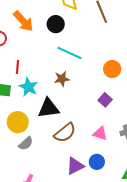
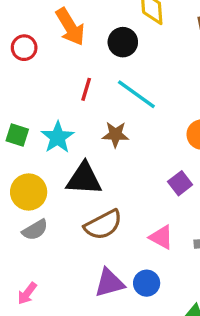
red line: (18, 67) -> (86, 89), moved

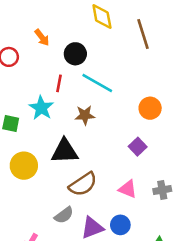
orange arrow: (70, 27) -> (42, 37), size x0.6
black circle: (123, 42) -> (75, 54), moved
cyan star: (58, 137) -> (41, 108), moved
gray semicircle: (35, 230) -> (64, 215), moved

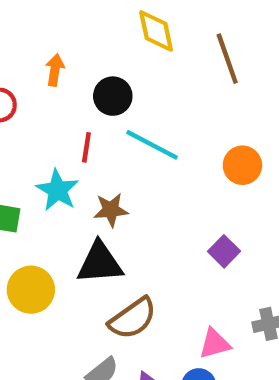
orange arrow: (42, 37) -> (55, 70), turned -132
orange circle: (150, 108) -> (242, 165), moved
brown star: (85, 115) -> (111, 210), moved
pink triangle: (128, 189) -> (215, 344), moved, turned -36

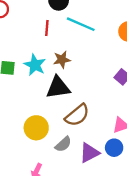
cyan star: (58, 190) -> (35, 65), moved
yellow circle: (31, 290) -> (36, 128), moved

